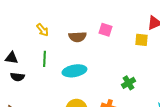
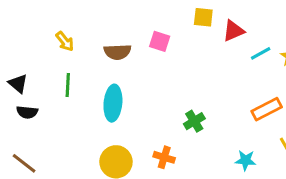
yellow square: (141, 40) -> (203, 17), moved
black triangle: (11, 58) -> (18, 83), turned 32
cyan ellipse: (74, 71) -> (113, 103), turned -75

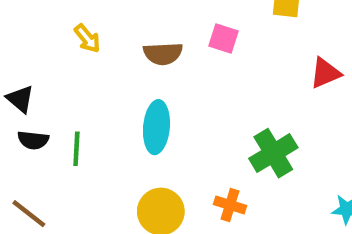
red triangle: (233, 31) -> (325, 73), moved
green line: (68, 85) -> (76, 149), moved
green cross: (194, 121) -> (273, 153), size x1.5

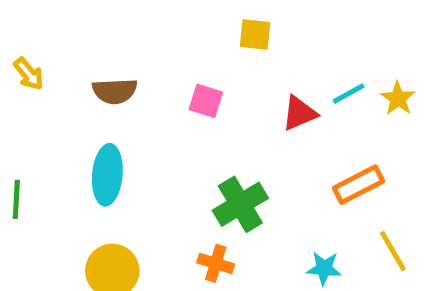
pink square: (224, 38) -> (206, 101), moved
orange cross: (230, 205) -> (216, 263), moved

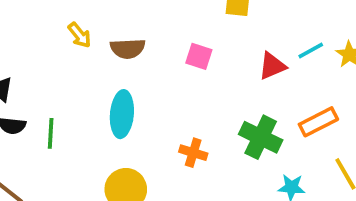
yellow arrow: (29, 74) -> (80, 35), moved
green cross: (240, 204) -> (261, 137), moved, turned -33
orange cross: (216, 263) -> (193, 153), moved

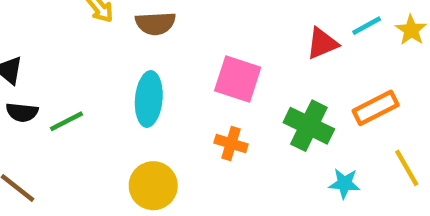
pink square: (199, 56) -> (238, 79), moved, size x1.5
green line: (51, 133) -> (66, 121), turned 60

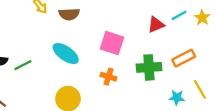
cyan ellipse: (149, 99) -> (66, 54), turned -60
green cross: (309, 126) -> (149, 67), turned -30
cyan star: (344, 183) -> (177, 97), moved

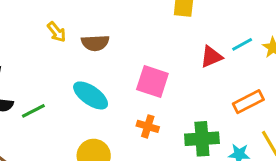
green cross: (149, 67) -> (202, 139), moved

